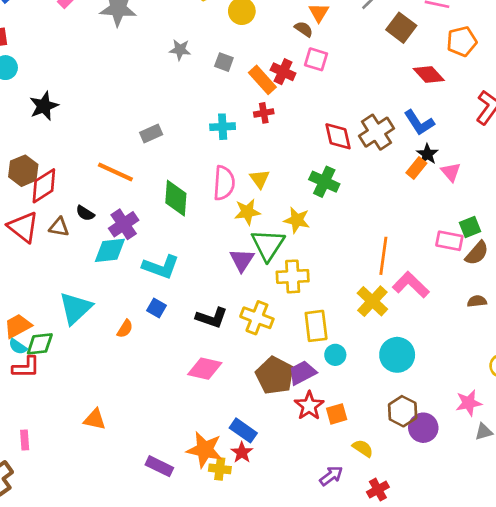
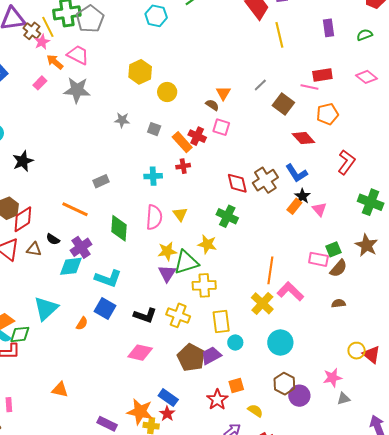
yellow star: (247, 212) -> (167, 251), moved
green triangle: (268, 245) -> (186, 262), turned 40
blue square: (157, 308) -> (105, 308), size x1.5
red star: (309, 406) -> (217, 400), moved

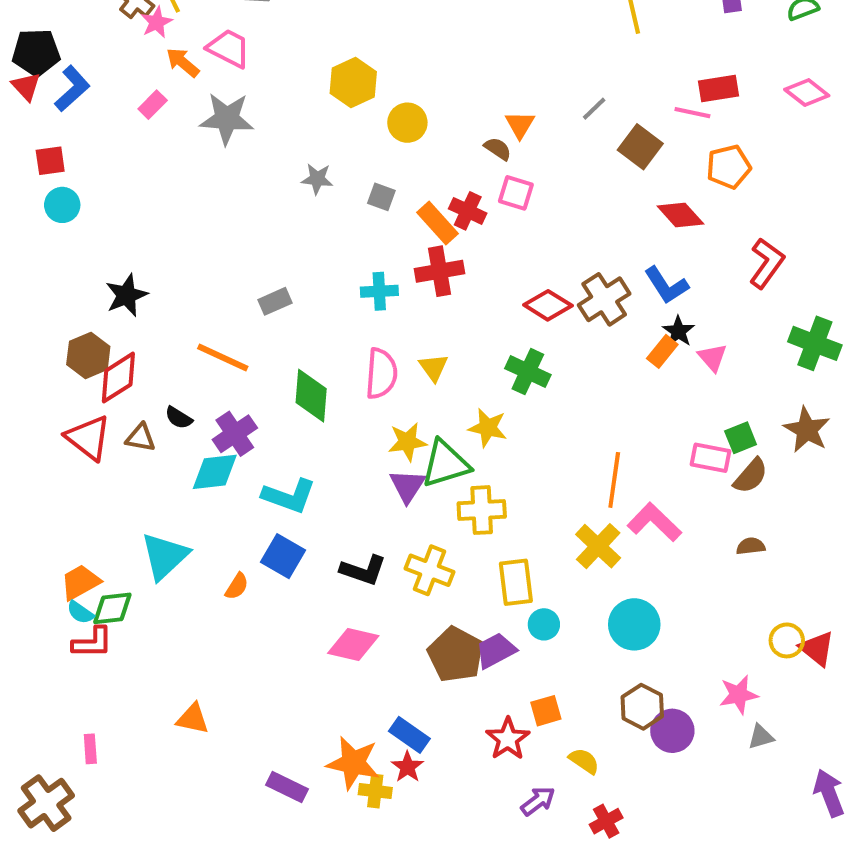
black star: (23, 161) -> (126, 295), moved
red cross: (183, 166) -> (440, 271), size x1.6
red diamond: (237, 183) -> (548, 305), turned -45

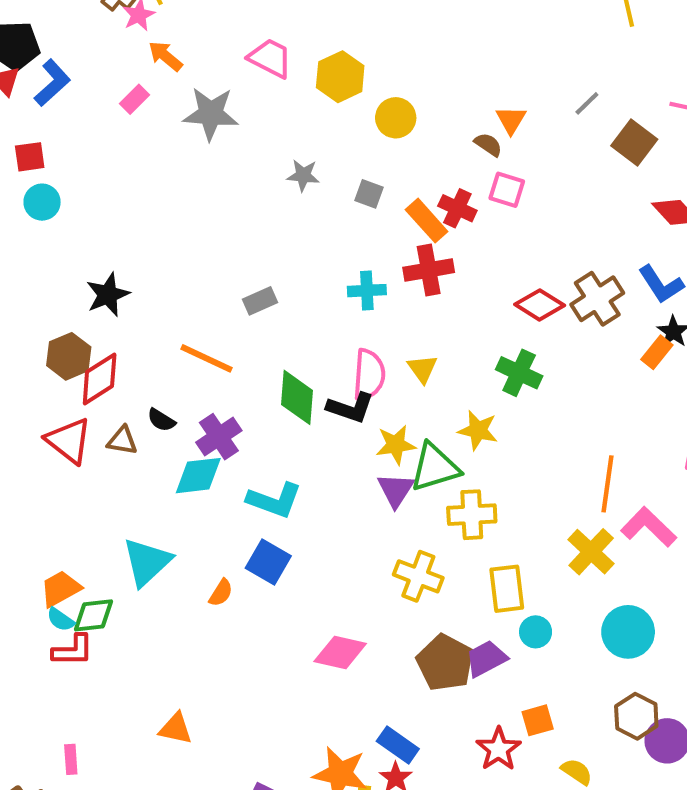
pink trapezoid: (229, 48) -> (270, 58), moved
black L-shape: (363, 570) -> (350, 408), moved

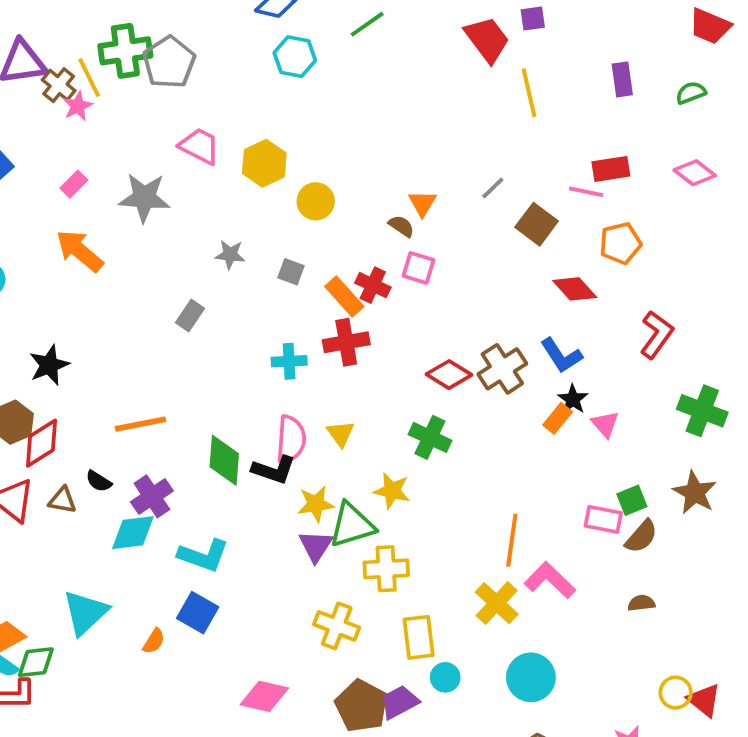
orange arrow: (165, 56) -> (80, 251), moved, size x1.5
gray rectangle: (260, 301) -> (190, 316), moved, turned -32
orange line: (207, 358) -> (141, 424), turned -36

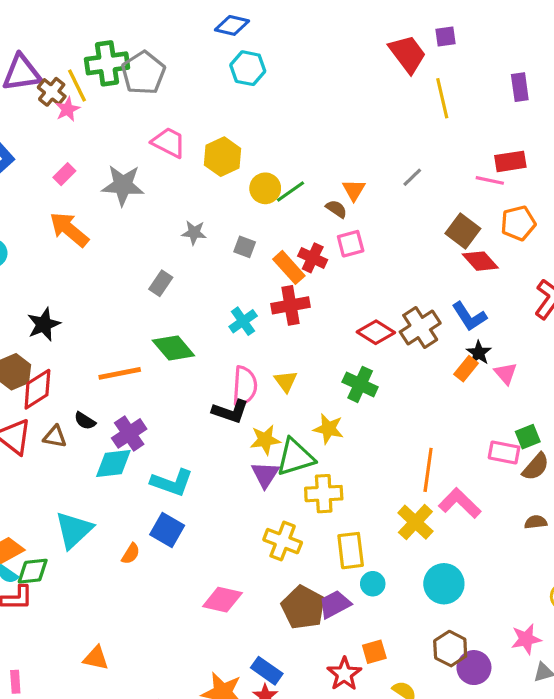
green line: (367, 24) -> (290, 191), moved
brown square: (537, 224) -> (463, 231), moved
pink square: (419, 268) -> (351, 244), turned -32
cyan cross: (289, 361) -> (243, 321), turned -32
green diamond: (224, 460) -> (173, 348), moved, turned -45

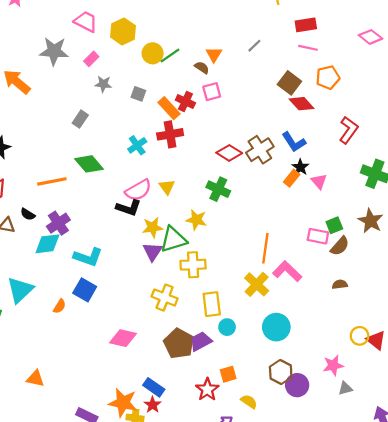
red rectangle: (510, 161) -> (306, 25), moved
pink rectangle: (64, 174) -> (91, 59), moved
pink semicircle: (245, 386) -> (138, 190), turned 56

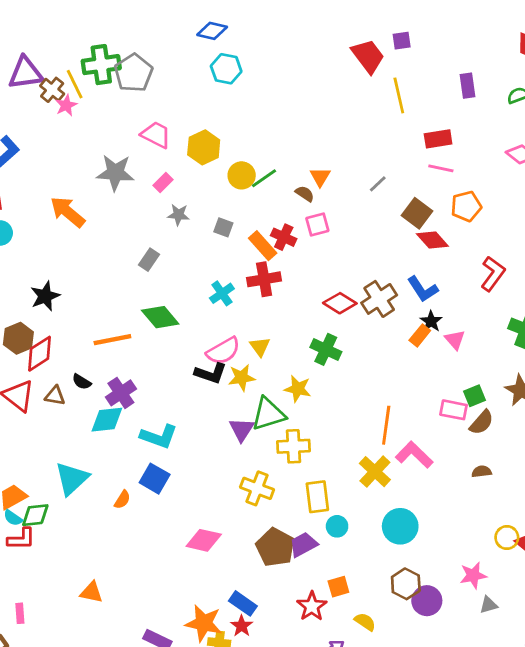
gray line: (254, 46) -> (378, 184), moved
yellow star: (153, 227) -> (242, 378), moved

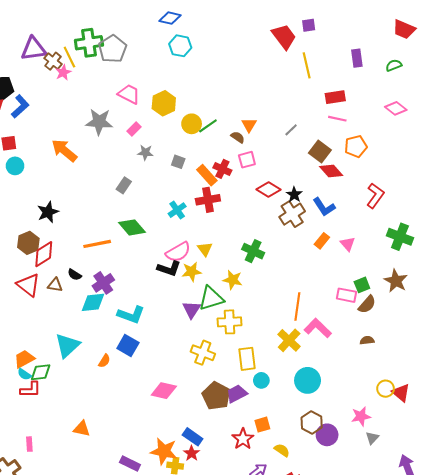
red diamond: (340, 303) -> (269, 189), moved
black star: (431, 321) -> (294, 195), moved
gray triangle: (489, 605) -> (372, 438), turned -32

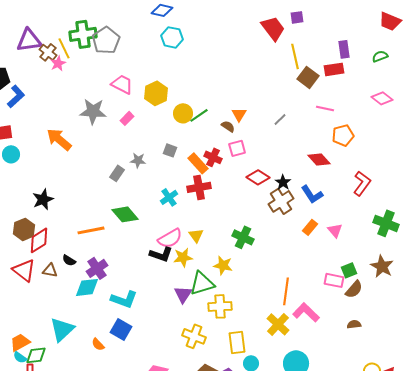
red rectangle: (335, 97) -> (334, 69), moved
brown square: (320, 152) -> (308, 77), moved
gray star: (145, 153) -> (138, 160), moved
orange semicircle: (104, 361) -> (98, 344), turned 104

